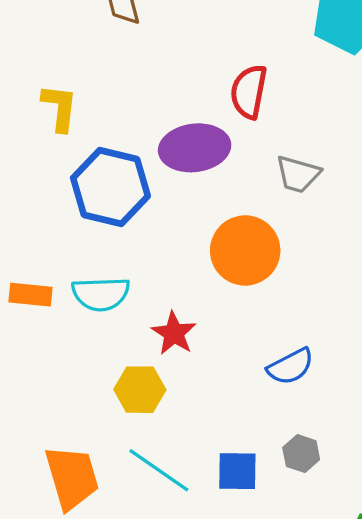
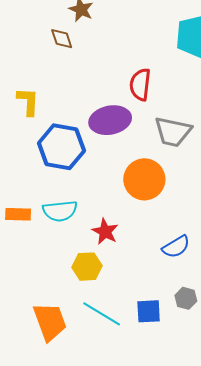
gray trapezoid: (298, 174) -> (173, 132), size x1.4

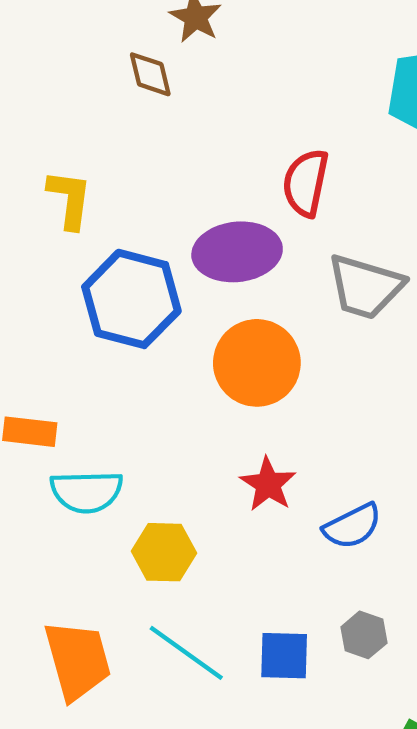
orange circle: (144, 179) -> (257, 363), moved
cyan semicircle: (60, 211) -> (86, 492), moved
red star: (105, 232) -> (268, 484), moved

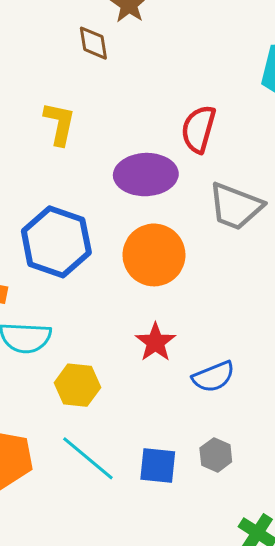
yellow L-shape: (70, 199) -> (59, 124), moved
blue hexagon: (131, 299) -> (56, 242), moved

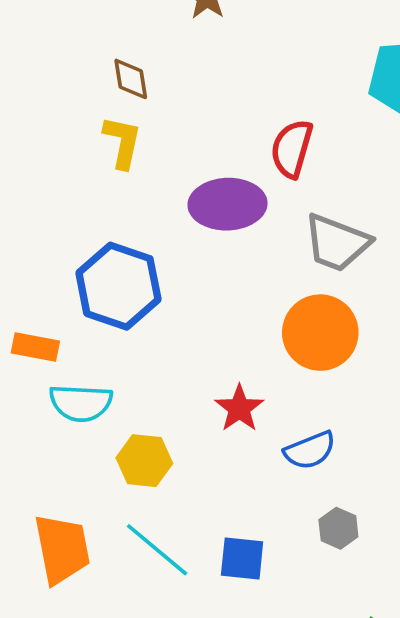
brown diamond: (93, 43) -> (131, 79), moved
orange circle: (154, 255) -> (320, 333), moved
gray hexagon: (216, 455) -> (338, 528), moved

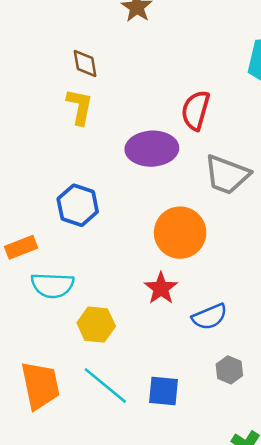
blue hexagon: (118, 286) -> (78, 205), size x0.7
orange circle: (320, 333) -> (180, 233), moved
orange rectangle: (35, 347) -> (21, 247), turned -32

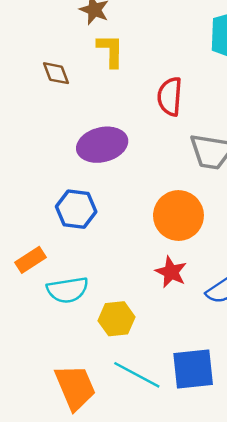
yellow L-shape: (80, 107) -> (111, 51), moved
purple ellipse: (152, 149) -> (102, 145), moved
blue square: (164, 391) -> (193, 369), size x1.4

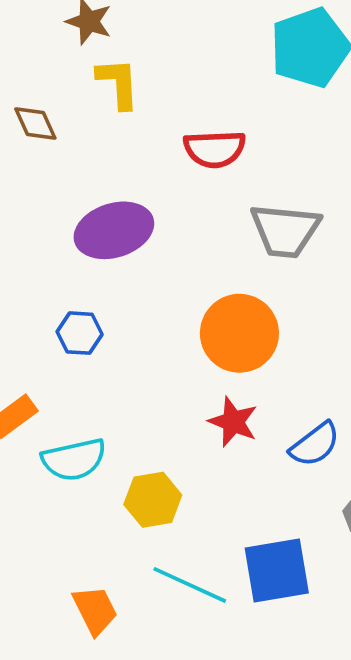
red semicircle: (170, 97) -> (215, 149), turned -93
blue hexagon: (76, 209) -> (80, 333), size x0.7
orange trapezoid: (75, 387) -> (95, 610), size x0.7

